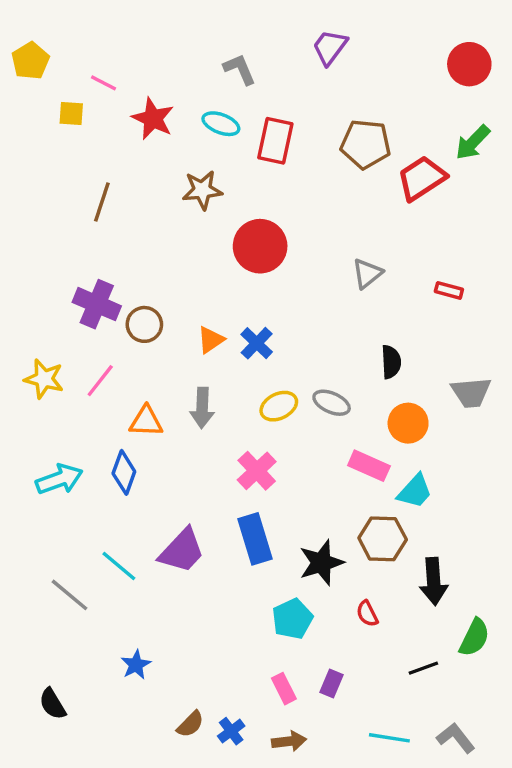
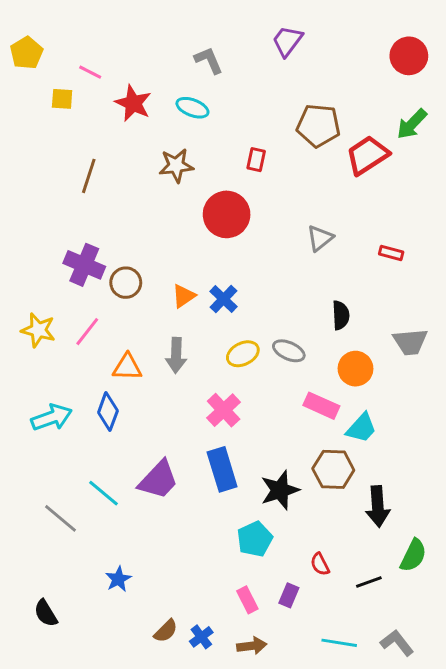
red rectangle: (275, 141) -> (256, 160), moved, size x0.6
red semicircle: (367, 614) -> (320, 564), moved

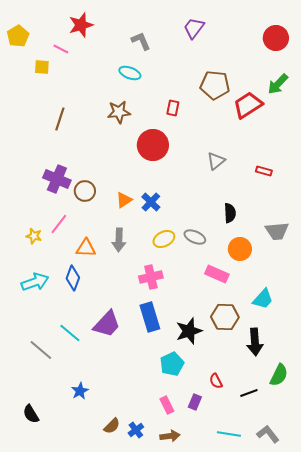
red star: (133, 103) -> (81, 25), moved, turned 30
yellow star: (38, 330) -> (34, 236), moved, size x0.7
pink cross: (224, 410) -> (151, 277), turned 30
cyan trapezoid: (361, 428) -> (263, 299), moved

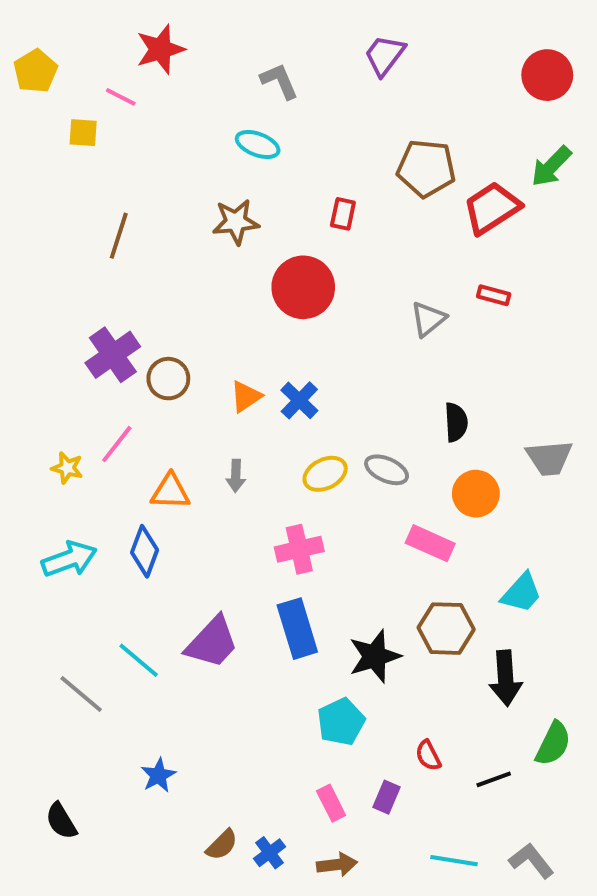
red rectangle: (264, 171) -> (494, 295), moved
purple cross: (57, 179) -> (113, 355), turned 32
gray arrow: (119, 240) -> (236, 476), size x0.7

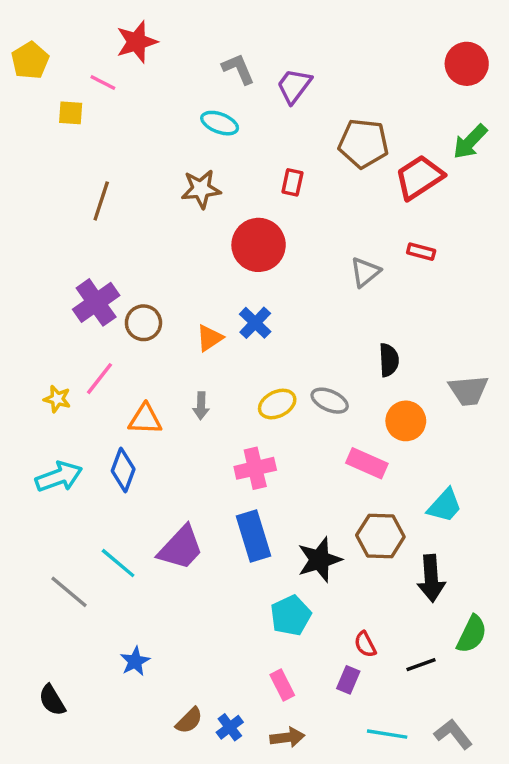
purple trapezoid: (385, 55) -> (294, 86), moved
blue cross: (299, 400) -> (255, 323), moved
purple rectangle: (387, 797) -> (348, 680), moved

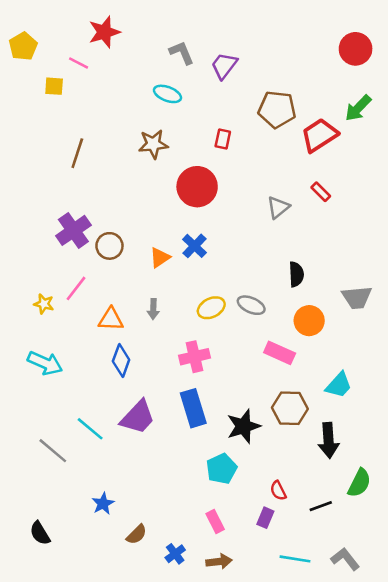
red rectangle: (421, 252) -> (321, 192), turned 30
blue diamond: (123, 470) -> (121, 361), moved
cyan arrow: (59, 477) -> (45, 363), turned 44
brown semicircle: (189, 720) -> (137, 534), moved

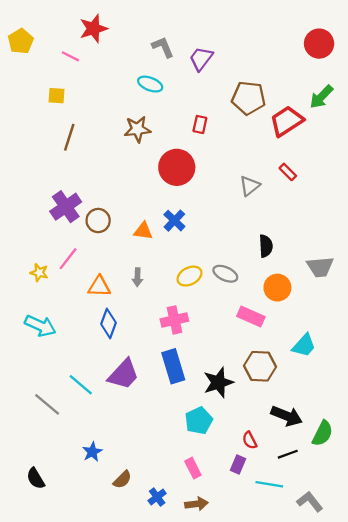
yellow square: (54, 86) -> (56, 96), moved
orange triangle: (160, 258) -> (143, 231), turned 42
black arrow: (328, 440) -> (287, 416), moved, turned -64
cyan line: (295, 559) -> (269, 484), moved

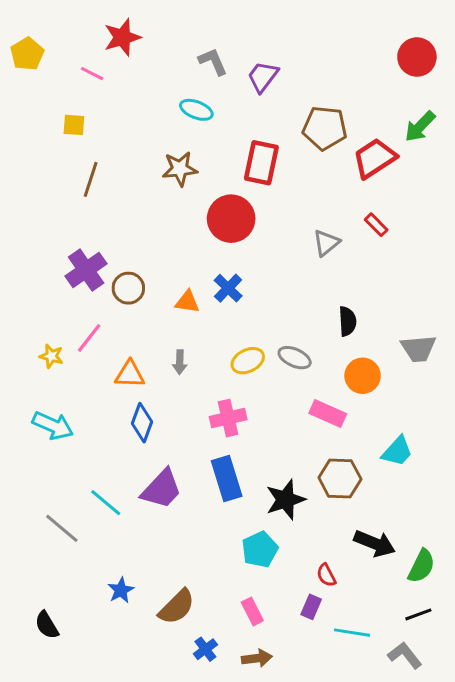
red rectangle: (200, 125) -> (261, 163), size x1.8
black line: (288, 454) -> (418, 614), moved
brown semicircle: (122, 480) -> (177, 607), moved, size x1.5

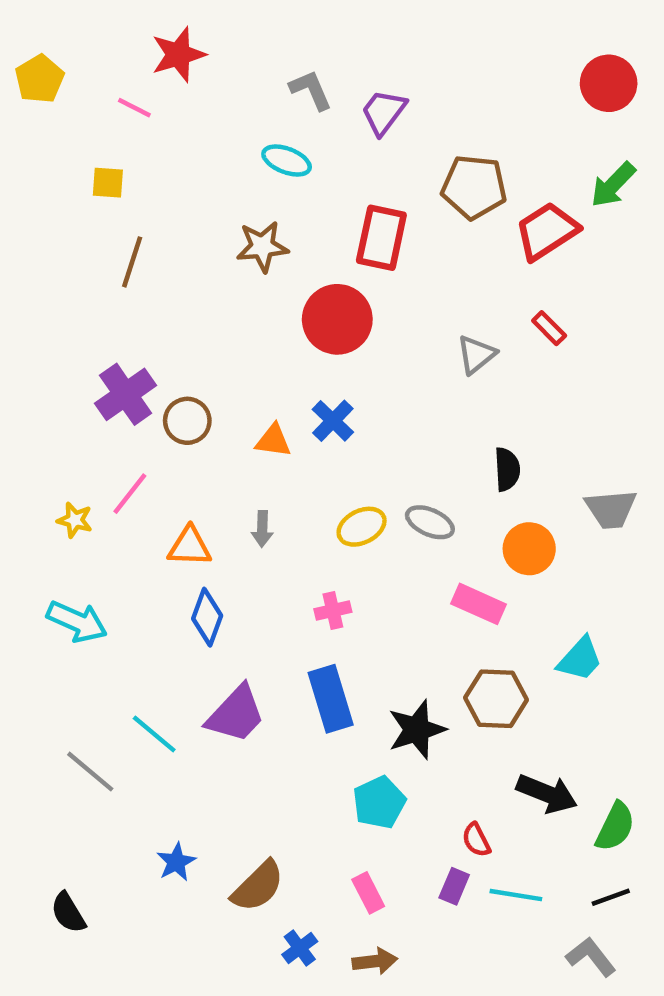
pink cross: (228, 418) -> (333, 611), size x0.7
cyan line: (352, 633) -> (516, 895), moved

